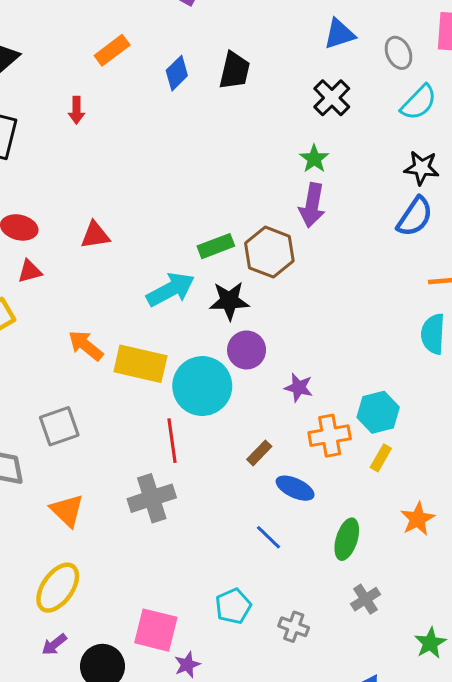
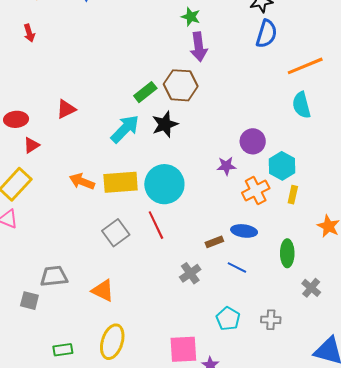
purple circle: (247, 350) -> (253, 141), moved
gray square: (59, 426) -> (116, 233), moved
brown rectangle: (259, 453) -> (214, 242), moved, turned 42
gray cross: (152, 498) -> (190, 273), moved, size x0.7

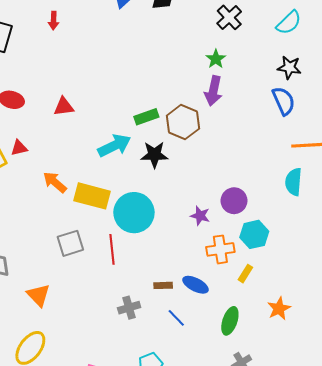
blue semicircle: (266, 34) -> (284, 101), turned -60
red triangle: (31, 145) -> (19, 148), moved
yellow rectangle: (293, 195) -> (245, 274), moved

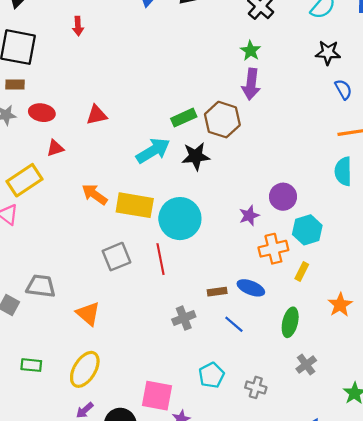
blue semicircle: (284, 101) -> (343, 89), moved, size x0.7
red triangle: (19, 148) -> (55, 148), moved
purple star: (200, 216) -> (249, 216), turned -30

